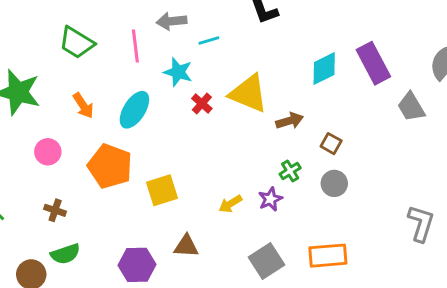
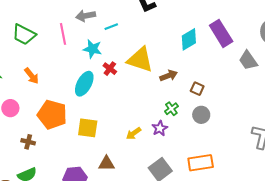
cyan ellipse: (134, 110) -> (84, 84), moved
yellow square: (162, 190) -> (88, 128), turned 30
brown cross: (55, 210) -> (28, 142), moved

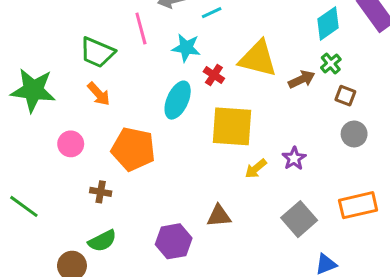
green trapezoid: (24, 35) -> (97, 52), moved
green cross: (171, 109) -> (331, 63), moved
yellow square: (88, 128) -> (232, 126), moved, size x1.4

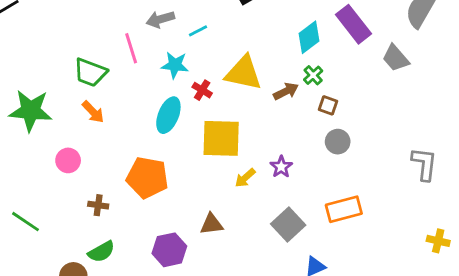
orange pentagon: (133, 149) -> (147, 178), moved

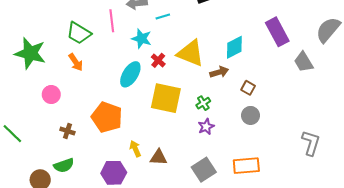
cyan diamond: (309, 37) -> (234, 47), moved
green cross: (313, 75) -> (203, 103), moved
yellow arrow: (245, 178) -> (135, 149), moved, turned 98
brown triangle: (212, 224) -> (159, 157), moved

